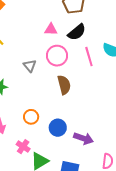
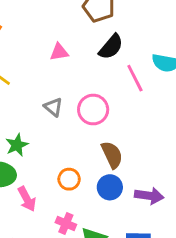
pink triangle: (51, 29) -> (59, 52), moved
pink circle: (57, 56) -> (93, 110), moved
brown semicircle: (64, 85) -> (112, 155), moved

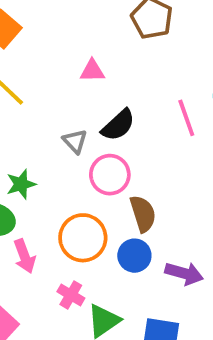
black semicircle: (111, 47) -> (118, 125), moved
pink circle: (93, 110) -> (110, 175), moved
orange circle: (69, 179) -> (83, 238), size x1.6

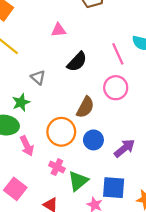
gray triangle: (75, 141) -> (38, 77), moved
pink circle: (110, 175) -> (116, 88), moved
brown semicircle: (143, 214) -> (85, 107), moved, turned 50
purple arrow: (184, 273) -> (124, 148), turned -50

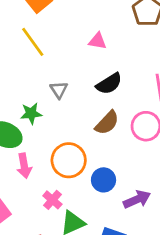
brown semicircle: (85, 107) -> (107, 123), moved

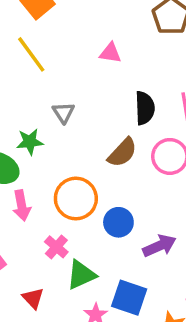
black semicircle: (109, 84) -> (145, 108), moved, turned -60

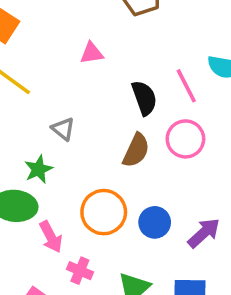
pink cross: (56, 247) -> (80, 271), moved

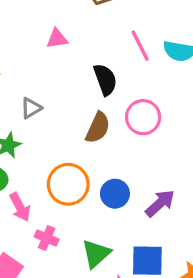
pink line: (186, 86) -> (140, 46), moved
gray triangle: (63, 129) -> (31, 108), turned 50

